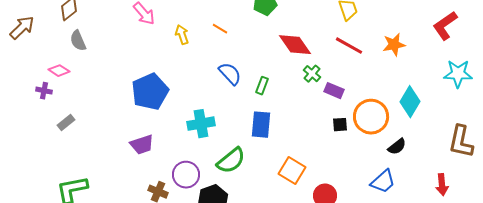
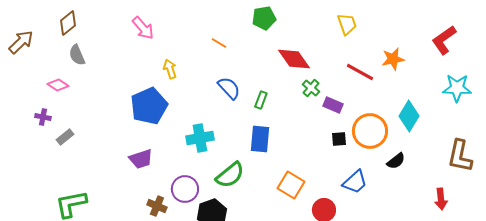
yellow arrow: (182, 35) -> (170, 69), moved
red line: (349, 46) -> (360, 72), moved
purple cross: (44, 91) -> (43, 117), moved
blue trapezoid: (383, 182) -> (355, 182), moved

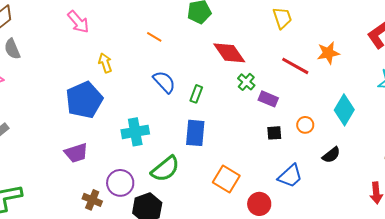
orange circle: (370, 131) -> (305, 125), size x0.5

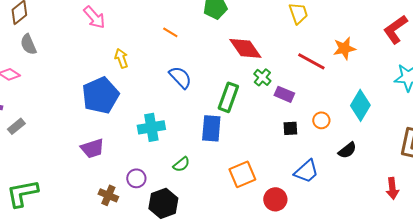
green rectangle: (196, 94) -> (228, 97), moved, size x1.6
green semicircle: (165, 169) -> (181, 164), size x0.6
orange square: (226, 179) -> (242, 174), turned 36
purple circle: (120, 183) -> (136, 178), size x0.7

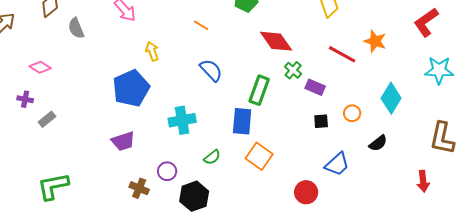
gray semicircle: (28, 44) -> (76, 28), moved
orange star: (344, 48) -> (375, 41), turned 30
orange square: (242, 174) -> (259, 156), moved, turned -32

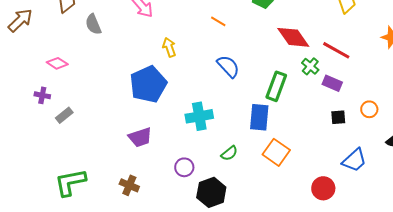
red line: (342, 54) -> (336, 50), moved
brown cross: (139, 188) -> (129, 185), moved

